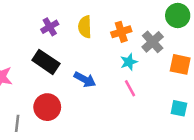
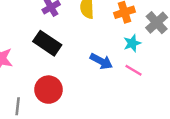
blue arrow: (85, 79) -> (101, 61), moved
pink line: (130, 88) -> (133, 70), turned -30

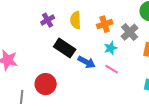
black rectangle: (47, 43) -> (65, 48), moved

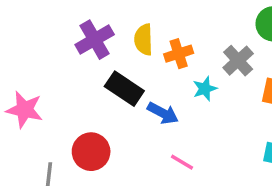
purple cross: (48, 20) -> (95, 40), size x1.5
orange cross: (105, 24) -> (179, 54), moved
pink line: (112, 69) -> (182, 162), moved

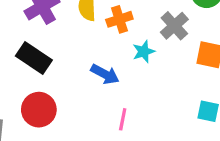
black rectangle: (124, 89) -> (34, 58), moved
pink line: (182, 162) -> (123, 119), turned 70

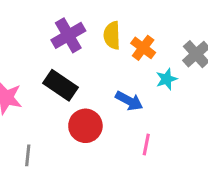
orange cross: (119, 19) -> (143, 48), turned -35
red circle: (39, 110) -> (85, 126), moved

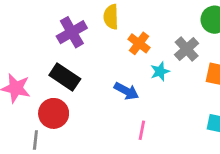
yellow semicircle: (112, 35) -> (111, 17), moved
red circle: (85, 126) -> (54, 113), moved

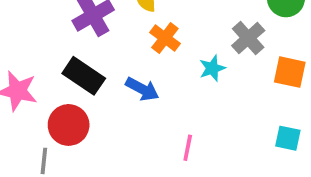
orange cross: (139, 43) -> (165, 38), moved
blue arrow: (126, 91) -> (142, 89), moved

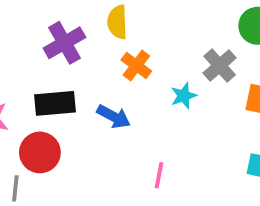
black rectangle: (84, 76) -> (55, 103), turned -39

